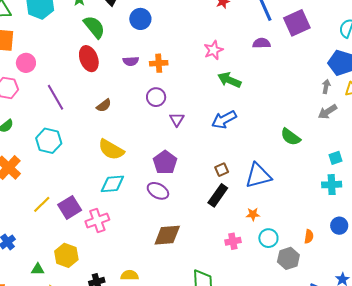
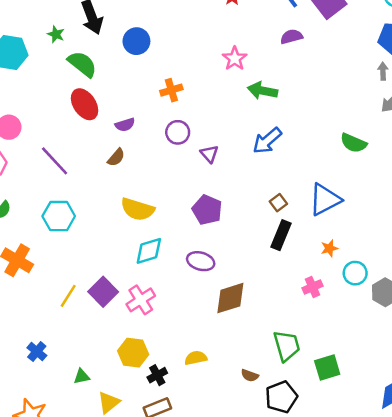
purple semicircle: (131, 61) -> (125, 125), moved
purple ellipse: (158, 191) -> (201, 261), moved
yellow hexagon: (66, 255) -> (133, 353), moved

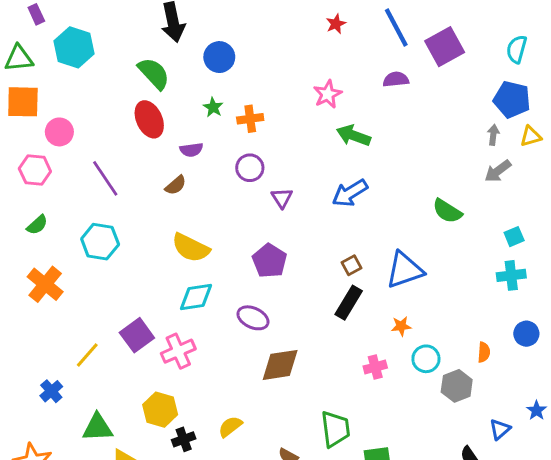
green star: (56, 34) -> (213, 107), moved
yellow line: (68, 296) -> (87, 355), moved
yellow semicircle: (196, 358) -> (230, 427), turned -35
green triangle: (82, 377) -> (98, 427), size x1.6

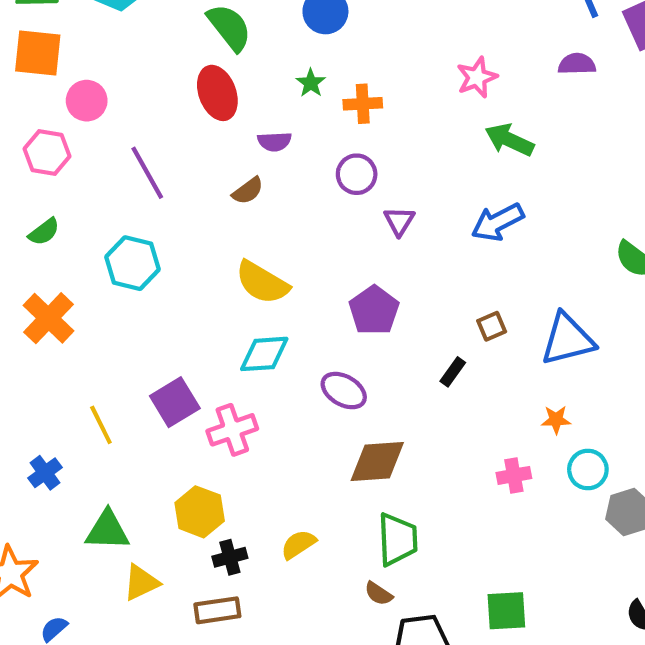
black rectangle: (349, 303) -> (453, 372), moved, size x0.6
yellow line: (87, 355) -> (101, 425), turned -72
green trapezoid: (335, 429) -> (397, 539), moved

